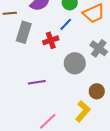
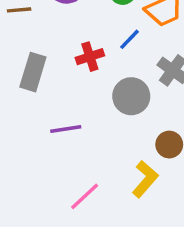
blue line: (66, 24) -> (130, 39), moved
gray rectangle: (24, 32) -> (33, 72), moved

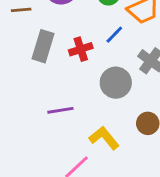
gray rectangle: (33, 72) -> (43, 46), moved
yellow L-shape: (145, 179) -> (104, 138), moved, turned -80

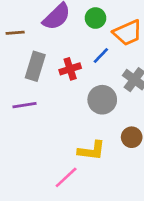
purple line: (60, 110) -> (25, 105), moved
yellow L-shape: (104, 138) -> (91, 151), turned 136

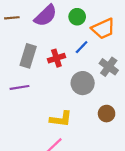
brown line: (15, 33) -> (12, 18), moved
yellow L-shape: (91, 151) -> (61, 119), moved

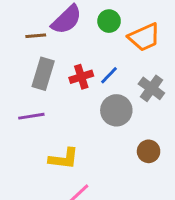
brown line: (12, 18) -> (36, 36), moved
blue line: (82, 47) -> (109, 75), moved
yellow L-shape: (61, 119) -> (64, 159), moved

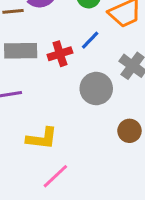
gray rectangle: (43, 74) -> (21, 51), turned 72
blue line: (109, 75) -> (90, 40), moved

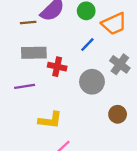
red cross: (60, 54) -> (57, 67), moved, turned 30

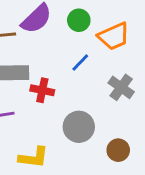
gray circle: (92, 82) -> (79, 127), moved

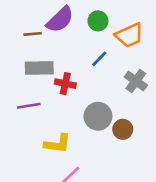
brown circle: (118, 150) -> (123, 129), moved

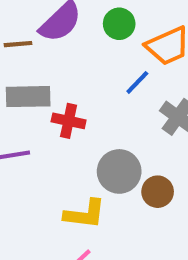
blue line: (99, 59) -> (137, 82), moved
yellow L-shape: (57, 144) -> (85, 214), moved

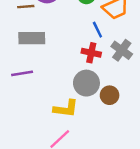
blue line: (137, 82) -> (97, 30), turned -70
red cross: (69, 121) -> (91, 53), moved

